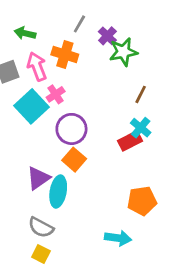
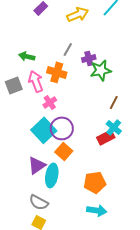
purple cross: (107, 36) -> (89, 58), turned 32
cyan square: (32, 106) -> (44, 130), moved
orange pentagon: (142, 201) -> (95, 182), moved

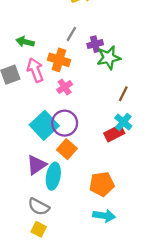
pink cross: (50, 102) -> (65, 87), moved

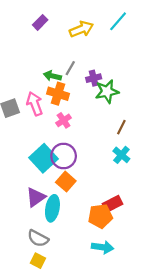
green arrow: (25, 42) -> (52, 76), moved
red rectangle: (114, 133) -> (113, 204), moved

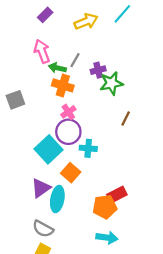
pink arrow: (35, 104) -> (42, 51), moved
cyan cross: (121, 155) -> (88, 148), moved, turned -35
purple circle: (64, 156) -> (68, 132), moved

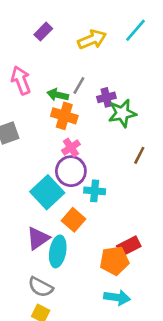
pink arrow: (42, 51) -> (21, 80), moved

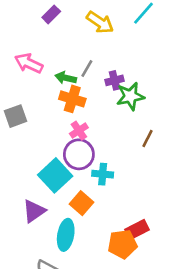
yellow arrow: (92, 39) -> (100, 22), turned 56
pink arrow: (21, 80) -> (29, 63), turned -44
purple triangle: (38, 238) -> (34, 211), moved

